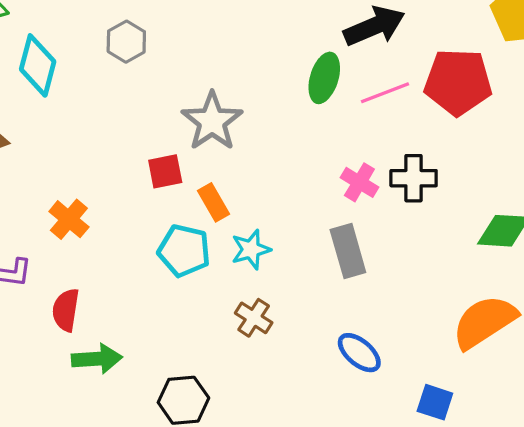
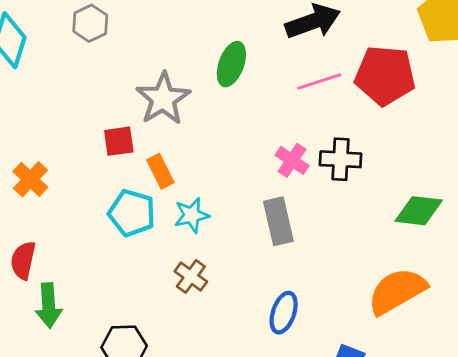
green ellipse: (324, 78) -> (231, 64), moved
blue ellipse: (359, 353) -> (284, 313), turned 66
green arrow: (97, 359) -> (49, 305), turned 87

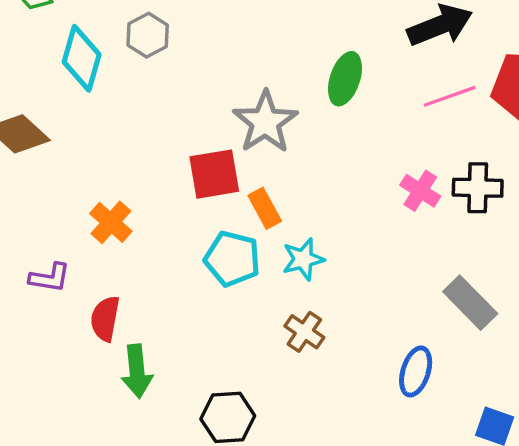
gray hexagon: (90, 23) -> (148, 35), moved
red square: (119, 141) -> (214, 174), size x1.4
gray rectangle: (278, 221) -> (470, 303), moved, turned -30

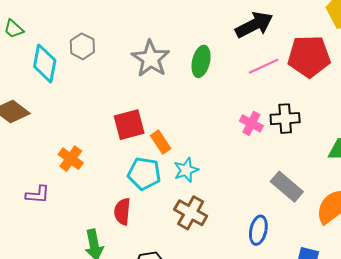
gray star: (265, 122) -> (151, 59), moved
red semicircle: (105, 319) -> (122, 212), moved
brown cross: (304, 332) -> (191, 213), size x1.4

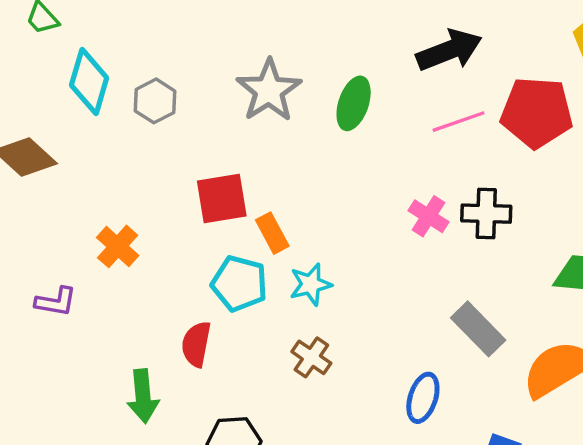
gray hexagon: (82, 46) -> (155, 101), moved
brown cross: (191, 213) -> (311, 357), size x0.7

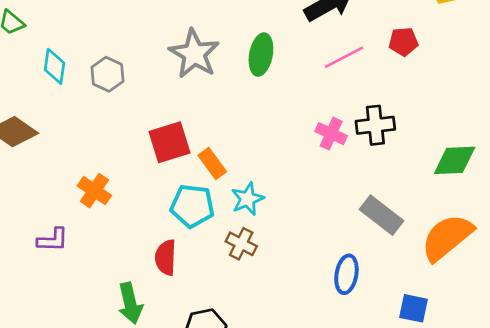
cyan diamond: (89, 81) -> (54, 66), size x0.7
red pentagon: (537, 112) -> (403, 42), size x0.5
brown cross: (311, 357) -> (241, 244), moved

